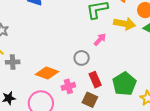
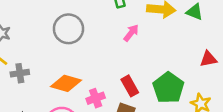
gray circle: (82, 58) -> (68, 29), moved, size x1.5

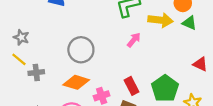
gray circle: (68, 29) -> (81, 50), moved
red triangle: (208, 59) -> (200, 64), turned 35

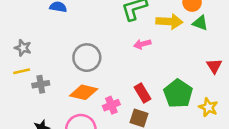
pink arrow: (134, 40) -> (142, 44), turned -140
yellow line: (19, 59) -> (22, 71), turned -49
red triangle: (200, 64) -> (214, 66), turned 35

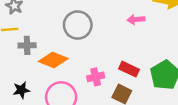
orange diamond: (84, 92) -> (53, 60), moved
red rectangle: (143, 93) -> (129, 69), turned -42

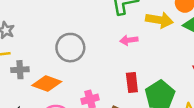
red rectangle: (129, 69) -> (132, 83), moved, turned 60

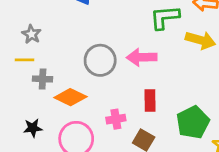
pink arrow: (129, 40) -> (142, 57), moved, size x1.5
red rectangle: (132, 83) -> (150, 100), moved

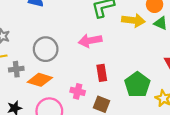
gray circle: (100, 60) -> (46, 49), moved
pink cross: (116, 119) -> (78, 91), turned 32

